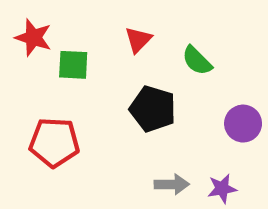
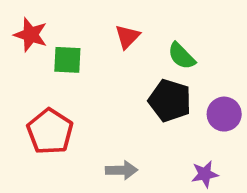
black pentagon: (153, 109) -> (170, 101), moved
red pentagon: (54, 142) -> (50, 131), turned 30
gray arrow: (172, 184) -> (122, 170), moved

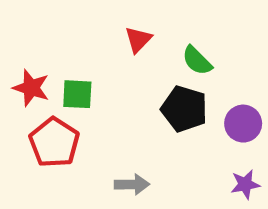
red star: (31, 35) -> (31, 88), moved
green square: (67, 60) -> (77, 94), moved
purple star: (205, 174) -> (245, 184), moved

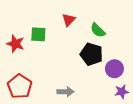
green square: (77, 94) -> (38, 34), moved
purple circle: (243, 124) -> (114, 69), moved
red pentagon: (54, 142) -> (20, 86), moved

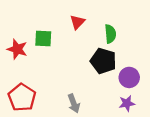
green semicircle: (98, 30) -> (110, 34), turned -140
gray arrow: (65, 92) -> (74, 103), turned 70
purple star: (122, 92) -> (127, 103), moved

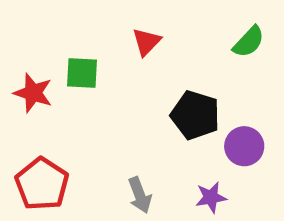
green semicircle: (110, 34) -> (249, 42), moved, turned 48
purple star: (127, 103) -> (211, 197), moved

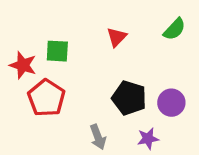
red triangle: (146, 42) -> (117, 37), moved
black pentagon: (195, 115) -> (129, 98), moved
red pentagon: (42, 184) -> (46, 98), moved

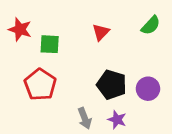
red star: (23, 65) -> (20, 29), moved
purple star: (148, 139) -> (117, 120), moved, turned 30

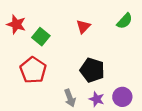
green square: (50, 44) -> (41, 37), turned 36
purple circle: (148, 89) -> (122, 97), moved

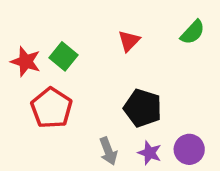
red star: (16, 24) -> (26, 62), moved

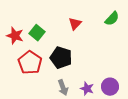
black pentagon: (143, 108) -> (61, 58), moved

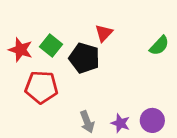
green semicircle: (112, 19) -> (159, 46), moved
black pentagon: (61, 58) -> (84, 58), moved
red pentagon: (30, 63) -> (41, 87), turned -30

